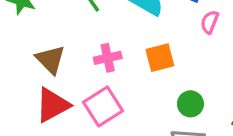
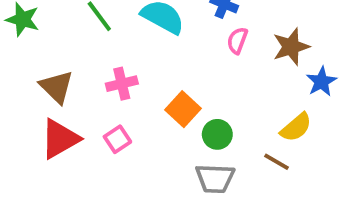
orange square: (160, 58) -> (183, 109), moved, turned -32
pink square: (103, 106) -> (117, 139), size x0.6

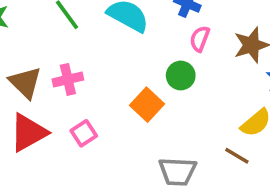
pink cross: (122, 84) -> (68, 79), moved
green circle: (217, 134) -> (181, 75), moved

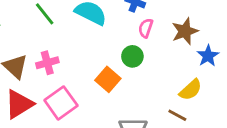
pink square: (84, 133) -> (61, 103), size x1.6

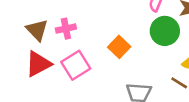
green circle: (132, 56) -> (165, 31), moved, size x1.5

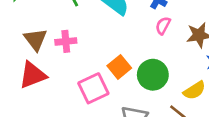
green circle: (165, 31) -> (153, 75), moved
pink square: (76, 65) -> (93, 88), moved

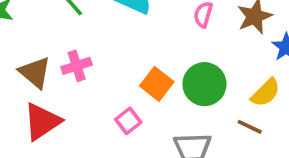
pink square: (93, 88) -> (128, 121), size x0.6

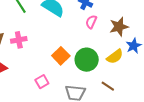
yellow semicircle: (266, 93) -> (115, 56), moved
pink square: (128, 121) -> (42, 82), moved

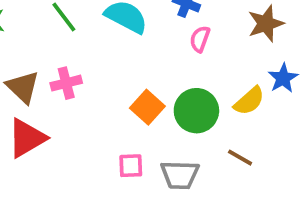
brown star: (119, 27) -> (266, 24), moved
pink square: (42, 82) -> (131, 166), moved, turned 32

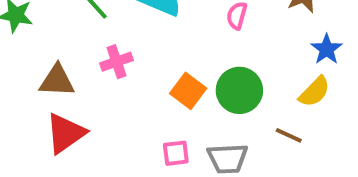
pink cross: (66, 83) -> (116, 62), moved
brown triangle: (23, 87) -> (57, 81), turned -36
yellow semicircle: (249, 101) -> (315, 92), moved

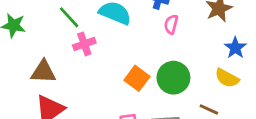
pink cross: (116, 62) -> (84, 44), moved
yellow semicircle: (315, 92) -> (227, 78), turned 75

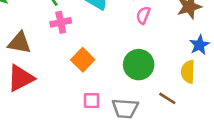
orange square: (137, 78) -> (83, 60), moved
yellow semicircle: (227, 78) -> (188, 72), turned 55

